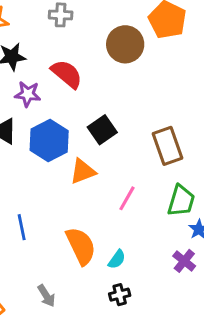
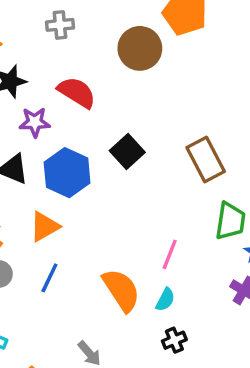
orange triangle: (83, 171) -> (45, 227), moved
pink line: (127, 198) -> (170, 254), moved
blue line: (22, 227) -> (49, 278), turned 45

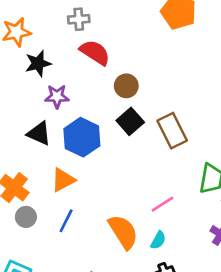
brown circle: (140, 48) -> (126, 86), moved, size x0.7
red semicircle: (77, 92) -> (95, 52), moved
brown rectangle: (206, 160) -> (172, 131), moved
pink line: (170, 254) -> (162, 204), turned 35

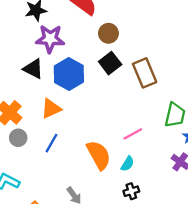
purple star: (57, 96) -> (50, 39), size x1.4

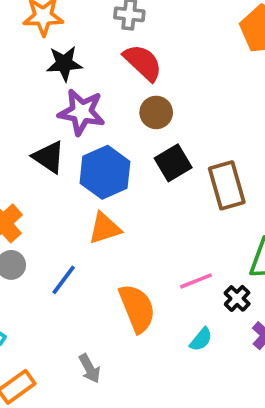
brown circle: (108, 33) -> (156, 112), moved
orange triangle: (51, 109) -> (105, 228), moved
cyan semicircle: (127, 164) -> (201, 339), moved
black cross: (131, 191) -> (237, 298), moved, turned -35

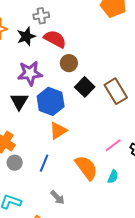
black star: (64, 63) -> (26, 36), moved
black triangle: (49, 157) -> (19, 101), turned 42
cyan semicircle: (201, 339) -> (113, 177), moved
gray arrow: (90, 369) -> (58, 197), moved

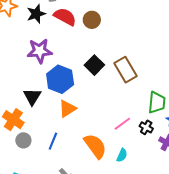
brown circle: (69, 63) -> (92, 20), moved
black triangle: (19, 101) -> (32, 97), moved

